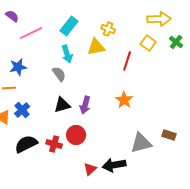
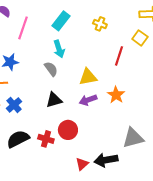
pink line: (31, 33) -> (23, 28), turned -45
yellow triangle: (96, 47) -> (88, 77), moved
purple arrow: (85, 105) -> (88, 100), moved, turned 54

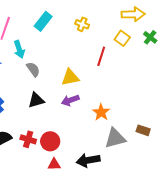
cyan arrow: (59, 49) -> (19, 49), moved
orange star: (116, 95) -> (101, 112), moved
red circle: (68, 130) -> (50, 141), moved
red triangle: (82, 164) -> (54, 164), moved, turned 40

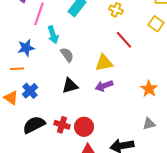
red line: (101, 56) -> (124, 40), moved, turned -60
orange star: (101, 112) -> (149, 89), moved
gray triangle: (115, 138) -> (149, 124), size x0.6

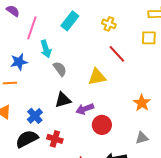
yellow square: (156, 24) -> (149, 38), turned -35
purple arrow: (104, 86) -> (85, 109), moved
blue cross: (30, 91) -> (35, 116), moved
red circle: (84, 127) -> (102, 125), moved

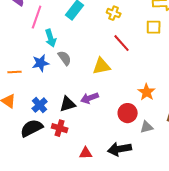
blue star: (19, 62) -> (41, 63), moved
black triangle: (63, 100) -> (68, 104), moved
red circle: (102, 125) -> (128, 113), moved

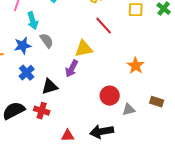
orange star: (147, 92) -> (136, 66), moved
purple arrow: (90, 98) -> (72, 69), moved, turned -42
blue cross: (40, 105) -> (27, 73), moved

